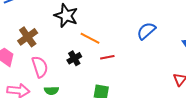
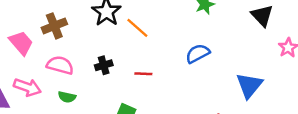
orange line: (90, 38) -> (137, 28), moved
pink semicircle: (40, 67) -> (60, 65), turned -70

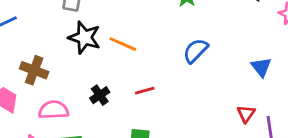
brown cross: (54, 26) -> (34, 70), turned -30
blue triangle: (249, 85) -> (261, 67), size x0.7

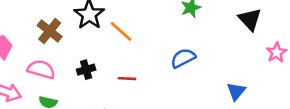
brown cross: (34, 70) -> (50, 31), moved

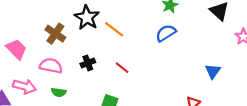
blue semicircle: (183, 58) -> (166, 33), moved
red line: (127, 79) -> (122, 68), turned 40

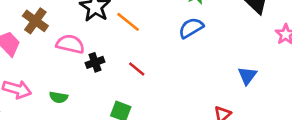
brown cross: (55, 34) -> (35, 21), moved
pink semicircle: (51, 66) -> (70, 44), moved

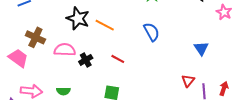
blue semicircle: (191, 28) -> (151, 32), moved, turned 102

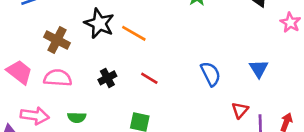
blue semicircle: (151, 32) -> (211, 74), moved
brown cross: (35, 37) -> (57, 40), moved
pink semicircle: (65, 50) -> (58, 78), moved

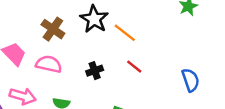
red line: (149, 78) -> (134, 67), moved

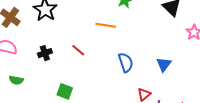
orange line: (125, 33) -> (106, 25), moved, turned -30

